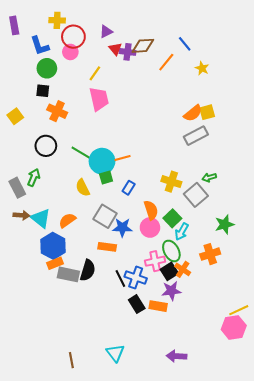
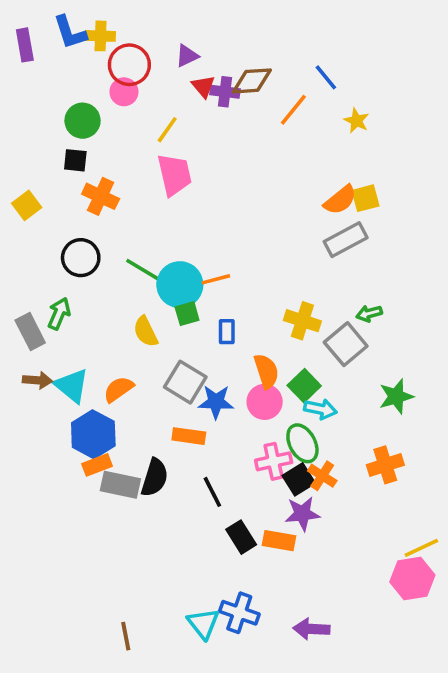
blue L-shape: (40, 46) -> (70, 32), moved
blue rectangle: (129, 188) -> (227, 332), turned -32
cyan arrow: (182, 232) -> (320, 409), turned -108
orange cross: (210, 254) -> (385, 465), moved
blue cross: (136, 278) -> (239, 613), moved

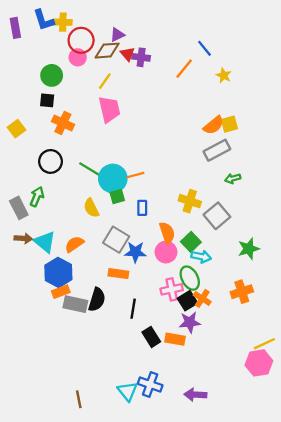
brown diamond: (252, 81) -> (107, 51), moved
green arrow: (369, 314) -> (233, 178), moved
black line: (212, 492) -> (133, 309), turned 36

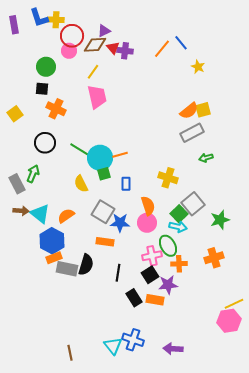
orange line: (184, 69) -> (162, 49), moved
gray square: (217, 216) -> (193, 204), moved
green square: (191, 242) -> (179, 214), moved
orange cross: (202, 298) -> (179, 264), turned -35
black square: (187, 301) -> (150, 275), moved

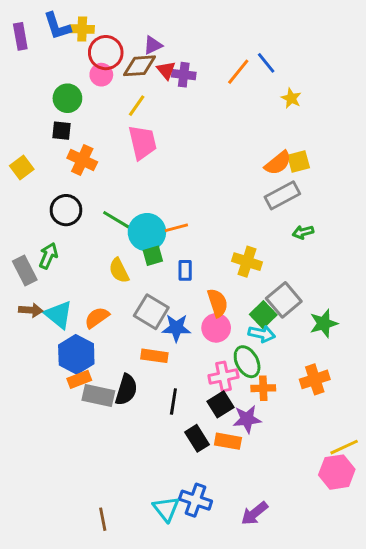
purple arrow: (173, 349) -> (254, 513), turned -42

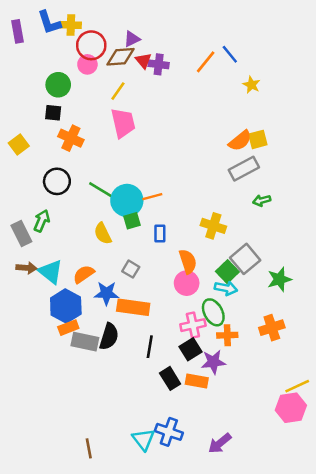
gray square: (151, 312) -> (131, 269), size x0.6
blue star: (176, 328) -> (107, 293), moved
orange rectangle: (154, 356) -> (133, 307), size x1.4

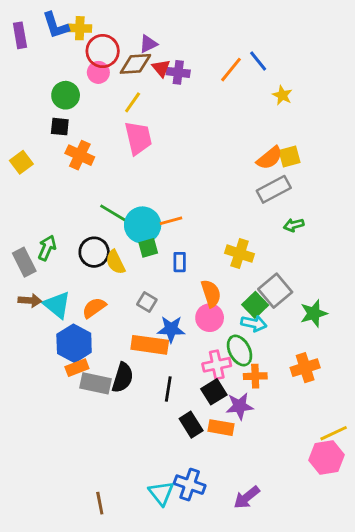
black circle: (57, 181) -> (94, 252), moved
blue star: (107, 293) -> (171, 329), moved

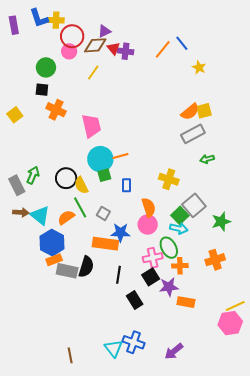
pink trapezoid: (138, 138) -> (91, 126), moved
green line: (114, 214) -> (80, 207), moved, turned 30
orange rectangle: (221, 428) -> (186, 302), moved

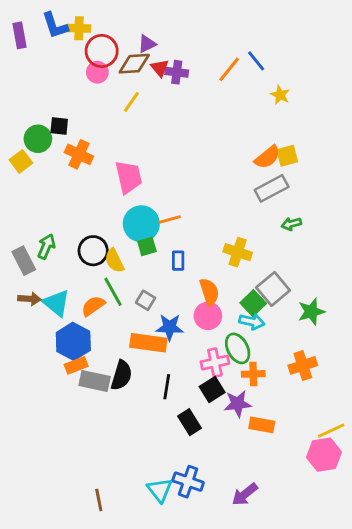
green circle: (46, 67) -> (38, 139), moved

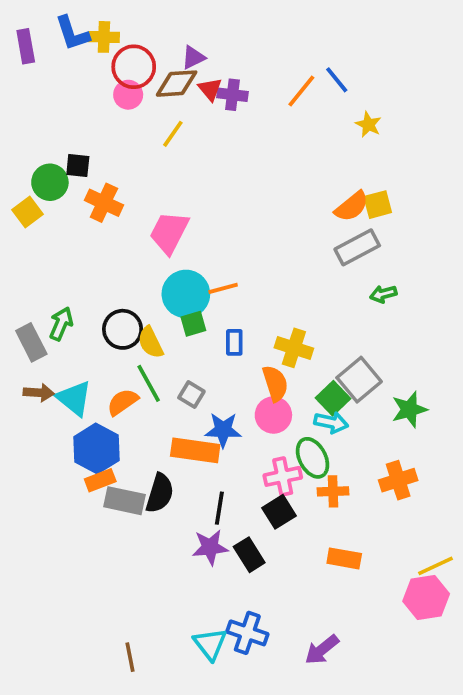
pink trapezoid: (129, 177) -> (169, 233), turned -140
yellow cross: (238, 252) -> (294, 348), moved
purple star: (238, 404) -> (210, 547), moved

